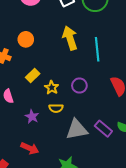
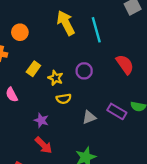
purple star: (32, 117) -> (41, 120), moved
gray triangle: (77, 130) -> (89, 117), size x0.6
red arrow: (30, 148) -> (44, 145), turned 30

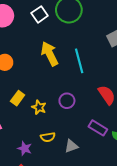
yellow semicircle: (64, 99) -> (48, 137), moved
purple rectangle: (117, 111) -> (98, 128), moved

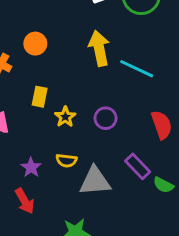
cyan line: (79, 61) -> (137, 69), turned -65
yellow rectangle: (18, 98) -> (40, 97), turned -40
gray triangle: (71, 146) -> (95, 181), size x1.6

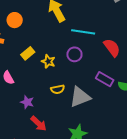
cyan line: (137, 69) -> (83, 32), moved
yellow rectangle: (40, 97) -> (28, 53), turned 56
purple star: (31, 167) -> (27, 102), moved

